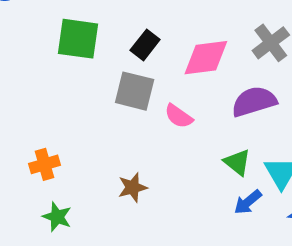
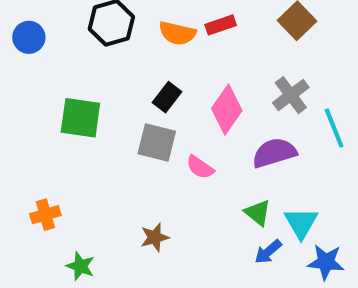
green square: (78, 39) -> (80, 118), moved
pink diamond: (206, 58) -> (227, 110), turned -48
orange cross: (45, 164) -> (45, 215), moved

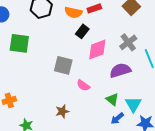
black rectangle: (167, 97) -> (82, 31), moved
pink diamond: (227, 110) -> (97, 49), turned 35
green square: (80, 118) -> (19, 43), moved
pink semicircle: (200, 167) -> (83, 85), moved

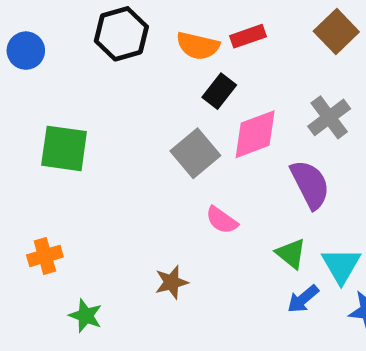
green square: (19, 43) -> (64, 148), moved
gray square: (63, 65) -> (195, 153), moved, turned 36
purple semicircle: (120, 70) -> (310, 184), turned 80

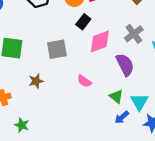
gray square: (195, 153) -> (57, 49), moved, turned 30
brown star: (172, 282) -> (36, 81), moved

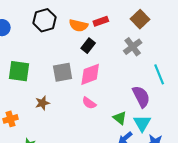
gray cross: (134, 34) -> (133, 47), moved
pink diamond: (100, 42) -> (90, 74), moved
purple semicircle: (125, 65) -> (141, 97), moved

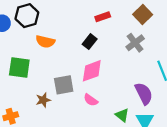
black hexagon: (45, 20) -> (27, 16), moved
orange semicircle: (78, 25) -> (45, 42), moved
gray square: (63, 72) -> (64, 85), moved

